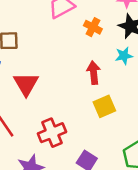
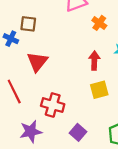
red cross: (52, 133) -> (53, 105), turned 30

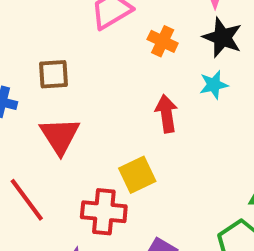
brown square: (28, 24) -> (53, 74), moved
yellow square: (99, 90) -> (137, 175), moved

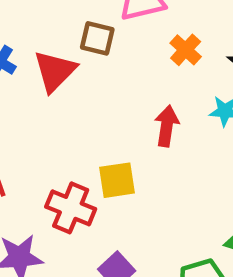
brown square: (53, 74) -> (97, 38), moved
red triangle: (60, 136) -> (55, 71), moved

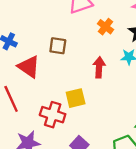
brown square: (97, 38) -> (58, 46), moved
red triangle: (55, 71) -> (29, 67), moved, turned -35

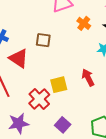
red arrow: (99, 67) -> (88, 78), moved, turned -30
red cross: (53, 115) -> (39, 99), turned 30

